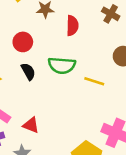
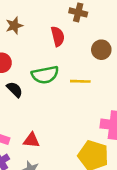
red semicircle: (72, 26) -> (58, 36), moved

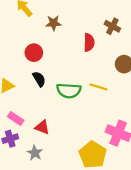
green semicircle: (45, 75) -> (69, 91), moved

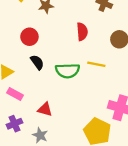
red semicircle: (89, 42) -> (82, 32), moved
pink rectangle: (16, 119) -> (15, 94), moved

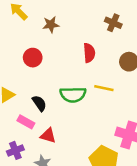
black semicircle: (37, 62) -> (39, 103), moved
pink rectangle: (15, 94) -> (26, 122), moved

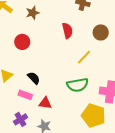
yellow line: (104, 88) -> (84, 57), turned -49
green semicircle: (73, 95) -> (78, 85), moved

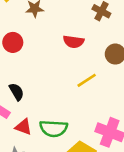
red semicircle: (67, 31) -> (74, 42), turned 98
green semicircle: (78, 85) -> (54, 128), moved

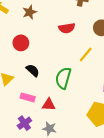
black semicircle: (17, 92) -> (33, 70), moved
green semicircle: (54, 128) -> (63, 78), moved, turned 120

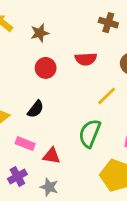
red circle: (21, 43) -> (46, 68), moved
black semicircle: (33, 70) -> (36, 109), turned 80
green semicircle: (63, 78) -> (90, 133), moved

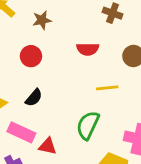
red circle: (46, 68) -> (31, 56), moved
yellow line: (107, 96) -> (107, 88), turned 35
pink rectangle: (25, 144) -> (21, 132), size x1.4

